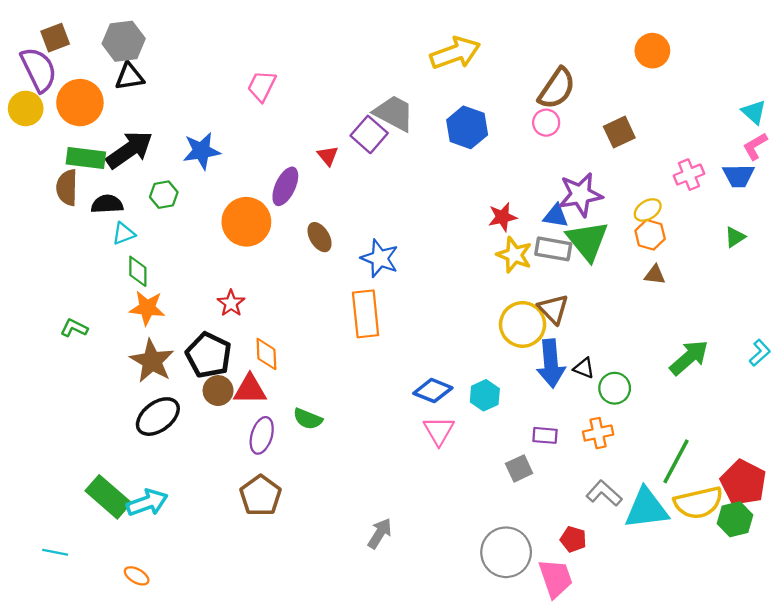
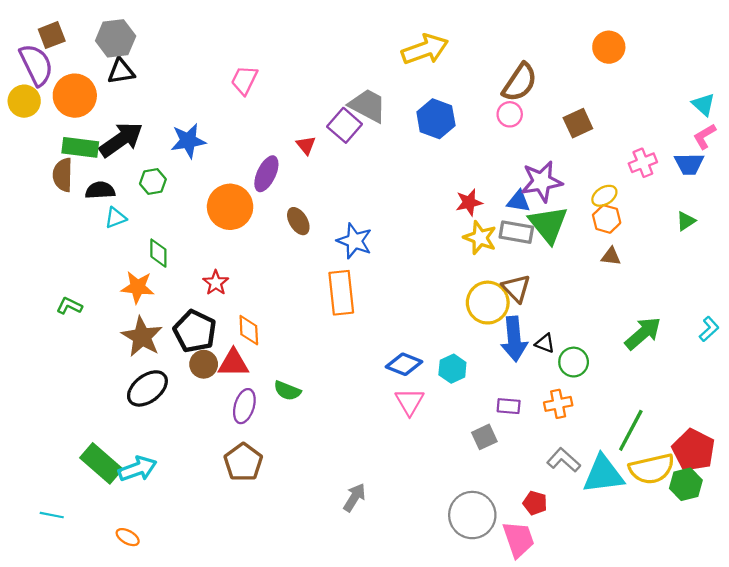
green diamond: (138, 271) -> (158, 253), moved

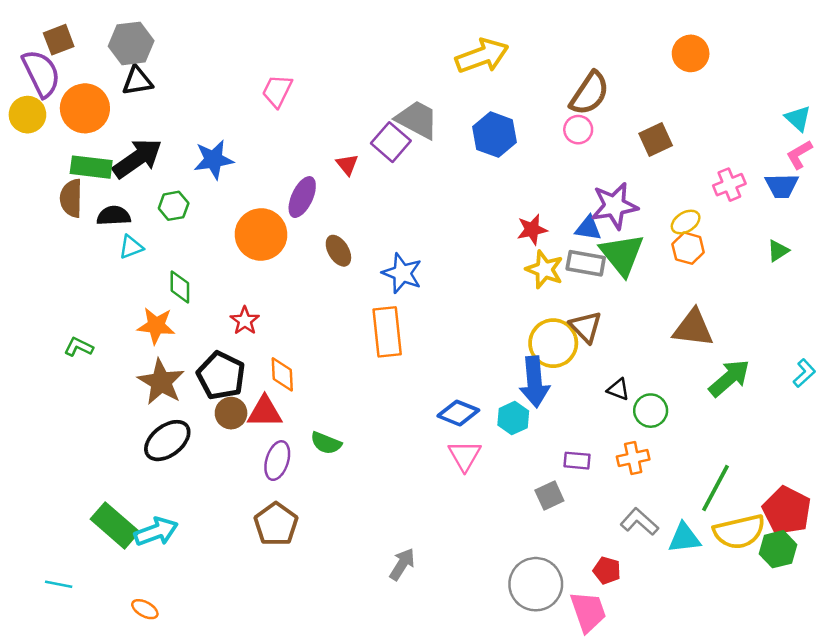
brown triangle: (611, 256) -> (693, 328), moved, size x1.8
blue arrow: (514, 339) -> (534, 382), moved
cyan triangle: (603, 474) -> (684, 538), size x0.7

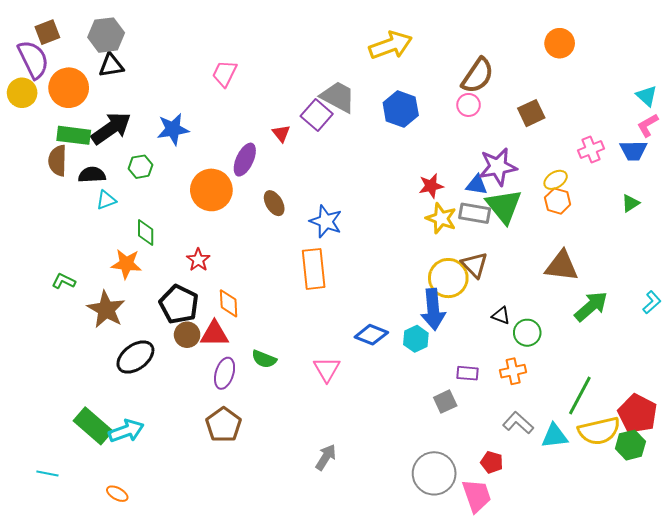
brown star: (161, 382) -> (106, 309), moved
pink triangle: (465, 456) -> (327, 369), moved

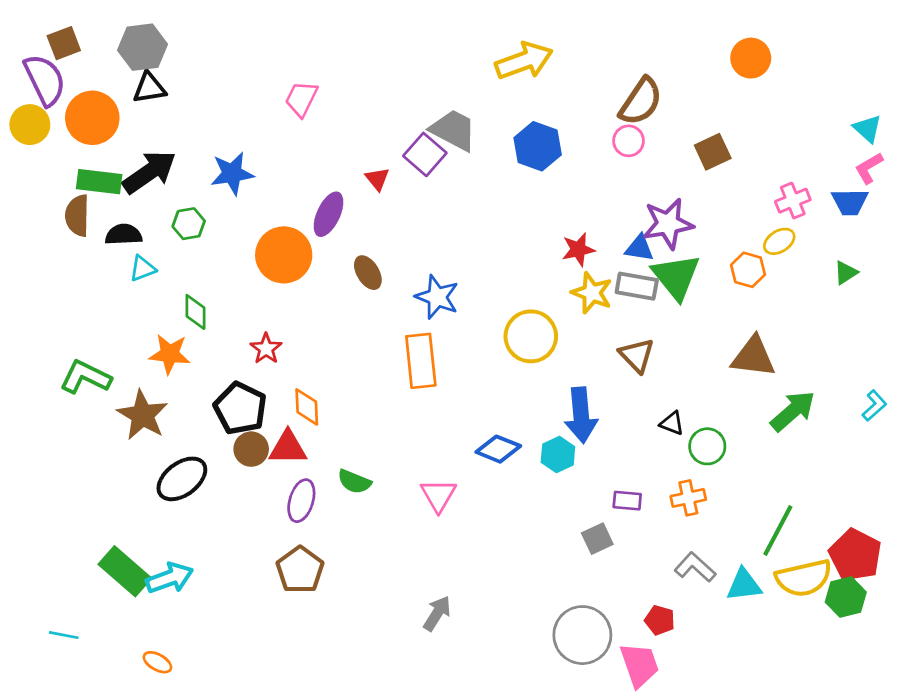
yellow ellipse: (556, 180) -> (779, 241), moved
yellow circle: (448, 278) -> (531, 336), moved
green L-shape: (64, 281) -> (86, 377), size x1.6

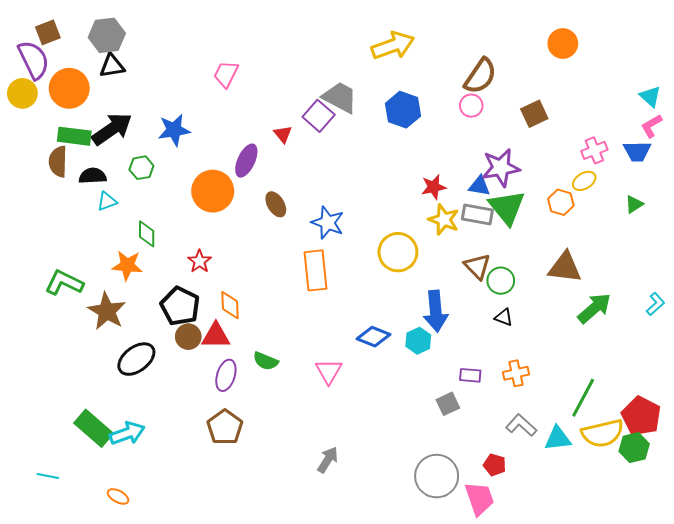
green circle: (707, 446) -> (501, 281), moved

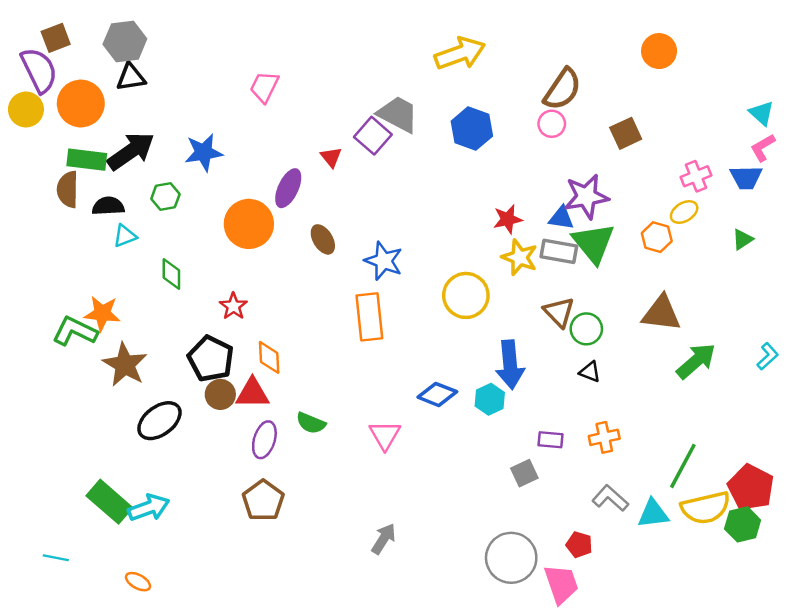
orange star: (127, 265) -> (102, 313), moved

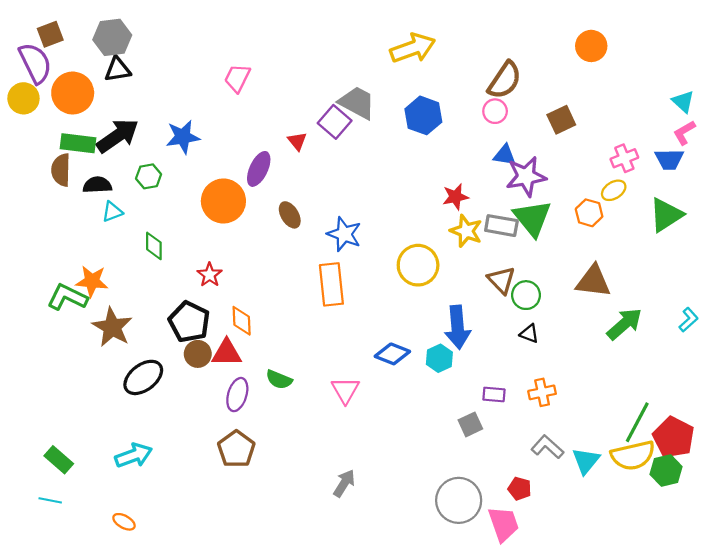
blue triangle: (561, 218) -> (505, 155), moved
green triangle: (743, 239) -> (666, 215), size x1.8
green line: (683, 466) -> (637, 422), moved
green rectangle: (109, 502) -> (59, 460), moved, size x0.7
cyan triangle: (653, 514) -> (586, 461), turned -44

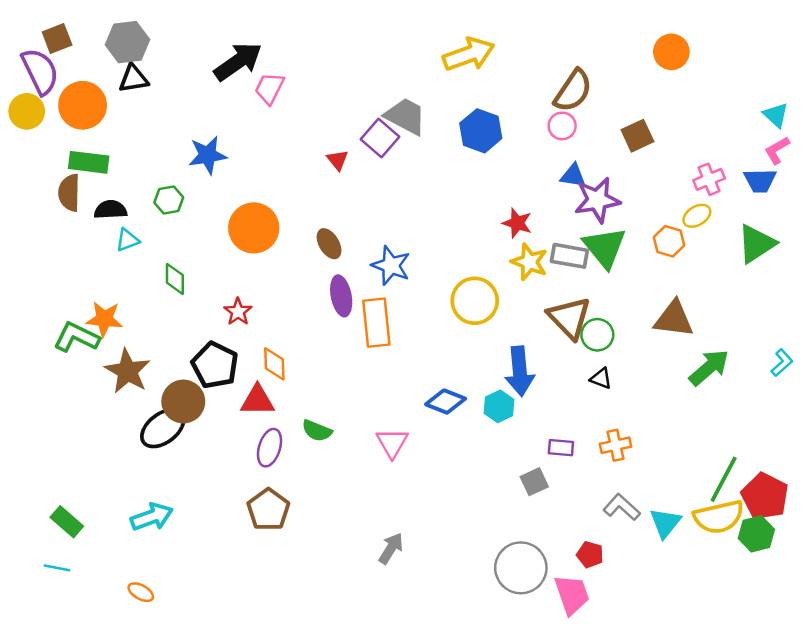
black arrow: (118, 136) -> (238, 62), moved
purple ellipse: (259, 169) -> (341, 296), moved, turned -36
red star: (455, 197) -> (517, 223), turned 30
brown triangle: (501, 280) -> (569, 318), size x1.4
brown circle: (198, 354) -> (183, 402), moved, size x1.4

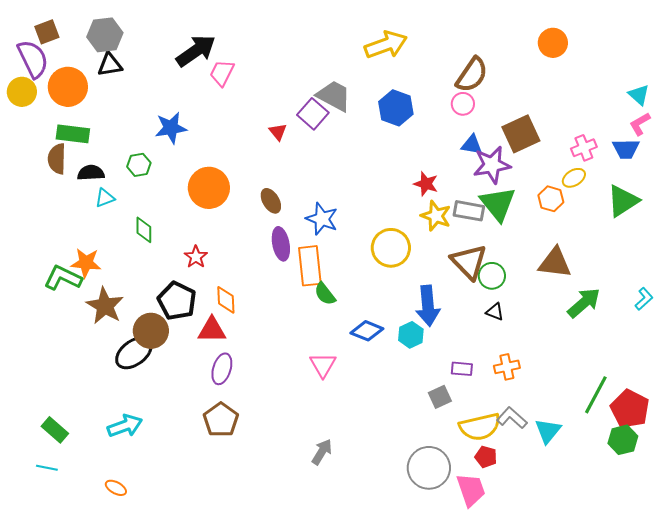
brown square: (637, 136) -> (521, 134), moved, size x1.4
green semicircle: (317, 431) -> (325, 294), moved, turned 30
yellow semicircle: (719, 517) -> (480, 427), moved

